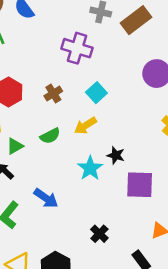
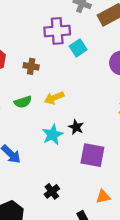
purple cross: (77, 48) -> (57, 31), turned -30
brown cross: (53, 93) -> (31, 66), turned 32
cyan square: (96, 93) -> (78, 48), moved

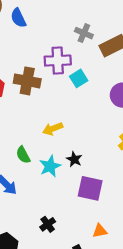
brown cross: (31, 66) -> (27, 81), moved, size x1.6
green semicircle: (23, 102) -> (23, 155), moved, turned 78

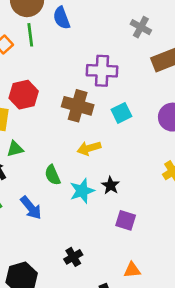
gray cross: (84, 33) -> (141, 27), moved
cyan square: (79, 78) -> (121, 113), moved
brown cross: (27, 81) -> (78, 106), moved
purple square: (90, 188) -> (126, 220), size x0.7

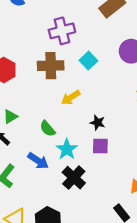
cyan star: (82, 191) -> (67, 149), moved
purple square: (126, 220) -> (100, 146), moved
black cross: (73, 257) -> (74, 178), moved, size x1.5

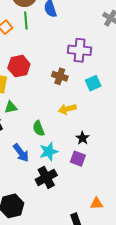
brown cross: (51, 66) -> (60, 76), size x0.7

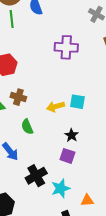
brown cross: (60, 76) -> (18, 97), moved
cyan square: (93, 83) -> (77, 102), moved, turned 35
cyan star: (49, 151) -> (61, 188), moved

